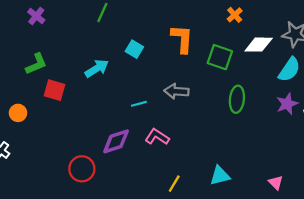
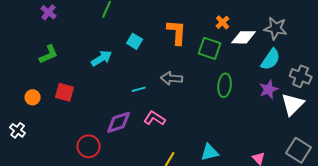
orange cross: (235, 15) -> (223, 22), moved
red square: (54, 90) -> (65, 92), moved

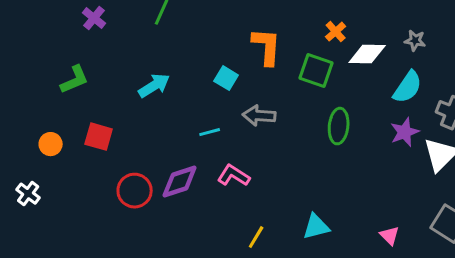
purple cross: (49, 12) -> (94, 18), moved
gray star: (276, 28) -> (415, 41), size x0.6
cyan square: (135, 41) -> (226, 78), moved
red circle: (89, 146) -> (135, 191), moved

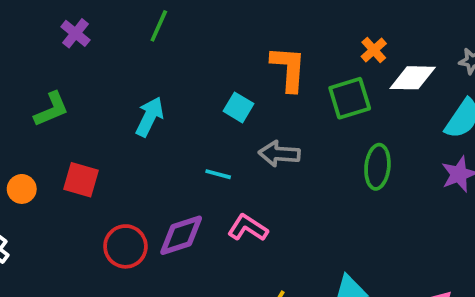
green square: (316, 71) -> (350, 98), turned -36
cyan arrow: (154, 86) -> (150, 117), turned -32
cyan line: (210, 132) -> (218, 174), turned 30

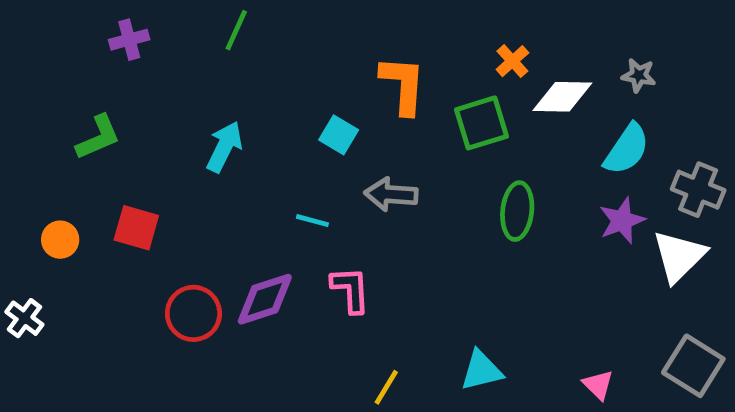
purple cross: (75, 33) -> (129, 40), turned 36
pink L-shape: (248, 228) -> (351, 290), turned 54

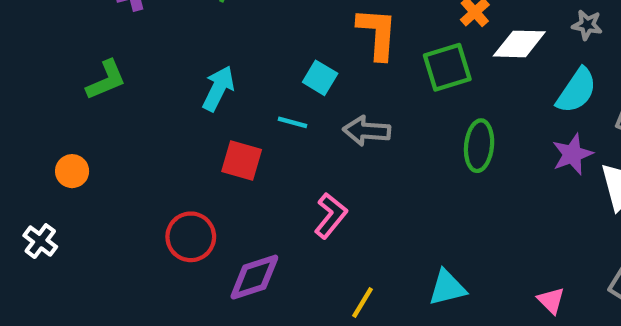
cyan line: (312, 221) -> (293, 122), moved
red square: (136, 228) -> (242, 161), moved
pink L-shape: (351, 290) -> (331, 216), turned 42
purple diamond: (265, 299) -> (254, 277), moved

